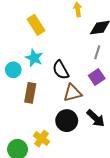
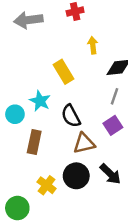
yellow rectangle: (36, 25) -> (63, 72), moved
yellow cross: (41, 139) -> (47, 185), moved

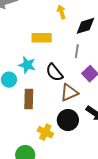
yellow rectangle: (63, 72) -> (42, 38), turned -48
gray line: (114, 96) -> (77, 51), moved

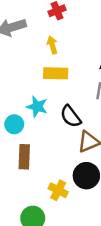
yellow arrow: (61, 12) -> (52, 45), moved
brown rectangle: (29, 99) -> (24, 157), moved

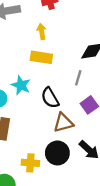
yellow cross: (58, 190) -> (30, 163), turned -30

